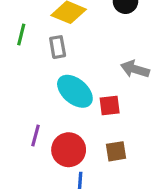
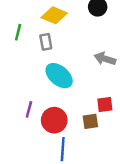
red square: (110, 105) -> (105, 105), moved

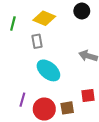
green line: (18, 32) -> (13, 24), moved
brown square: (90, 121) -> (67, 108), moved

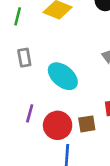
gray rectangle: (37, 41) -> (24, 58), moved

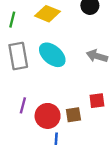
gray rectangle: (24, 58) -> (18, 56), size x1.6
cyan ellipse: (63, 76) -> (52, 55), moved

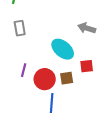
cyan ellipse: (52, 55) -> (63, 49), moved
gray rectangle: (18, 56) -> (20, 28), size x0.7

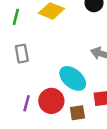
red circle: (45, 79) -> (51, 101), moved

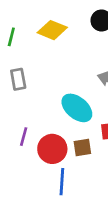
red circle: (51, 101) -> (52, 149), moved

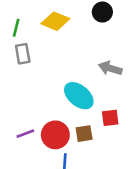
gray rectangle: (18, 79) -> (23, 54), moved
purple line: (24, 137) -> (25, 134), moved, turned 54

